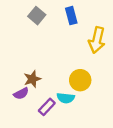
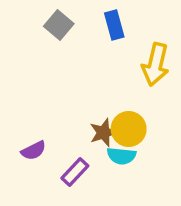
brown star: (32, 79) -> (103, 133), moved
cyan semicircle: (66, 98) -> (121, 156), moved

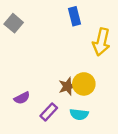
gray square: (59, 25) -> (14, 23), moved
cyan semicircle: (121, 156) -> (79, 114), moved

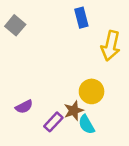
brown star: (67, 86) -> (74, 111), moved
cyan semicircle: (79, 114) -> (86, 125), turned 54

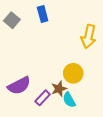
blue rectangle: (81, 18) -> (43, 14), moved
purple semicircle: (24, 107) -> (19, 86), size x1.6

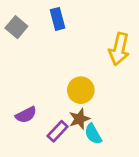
yellow circle: (73, 73) -> (81, 90), moved
purple semicircle: (19, 86) -> (26, 115), size x0.7

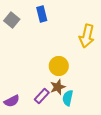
purple semicircle: (26, 115) -> (12, 101), moved
cyan semicircle: (93, 134) -> (68, 98), turned 42

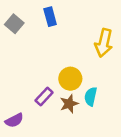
purple rectangle: (42, 96) -> (44, 97), moved
cyan semicircle: (68, 98) -> (91, 97), moved

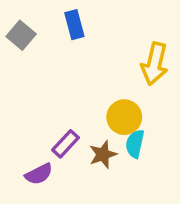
yellow circle: (70, 79) -> (124, 117), moved
purple semicircle: (14, 120) -> (39, 174), moved

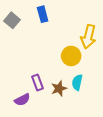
yellow circle: (124, 117) -> (71, 56), moved
purple rectangle: (66, 144) -> (37, 82), turned -63

